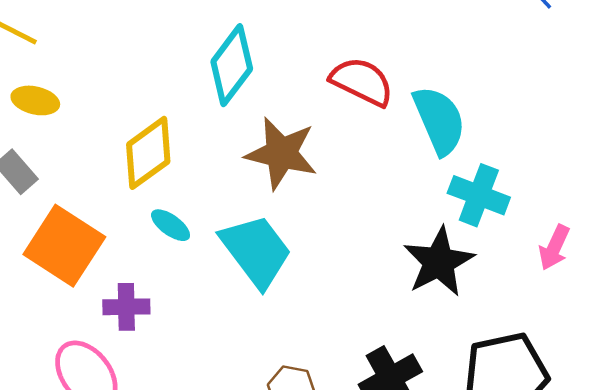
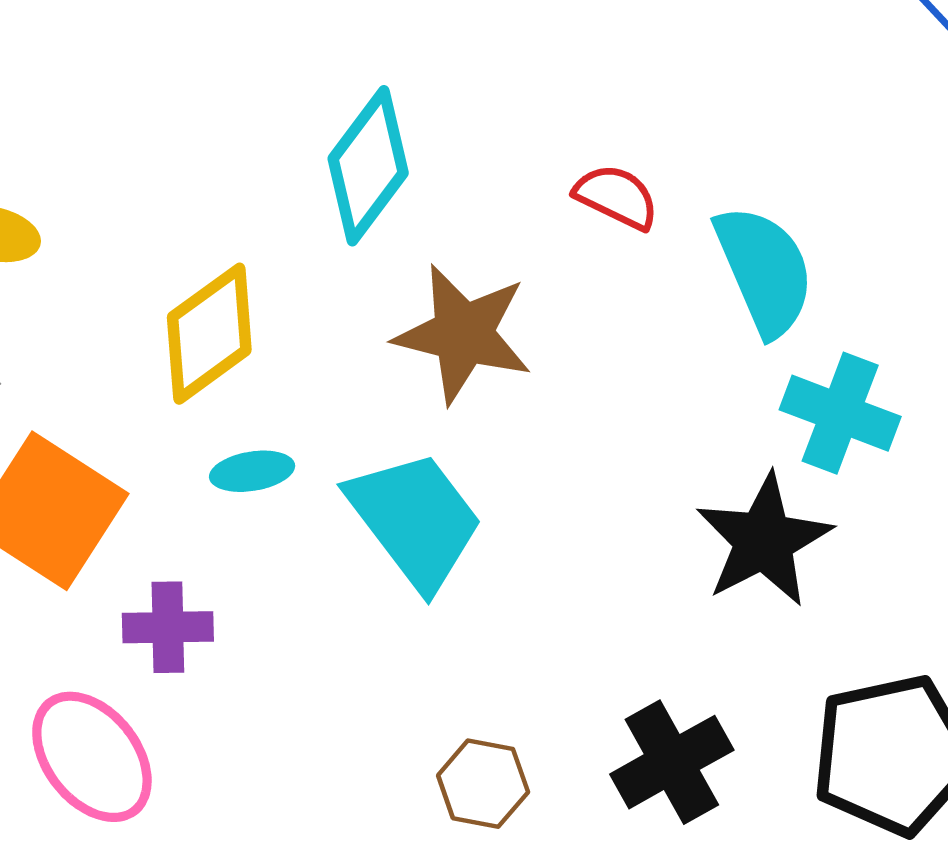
red semicircle: (362, 82) -> (617, 197), size x0.7
cyan ellipse: (171, 225) -> (252, 471), turned -45

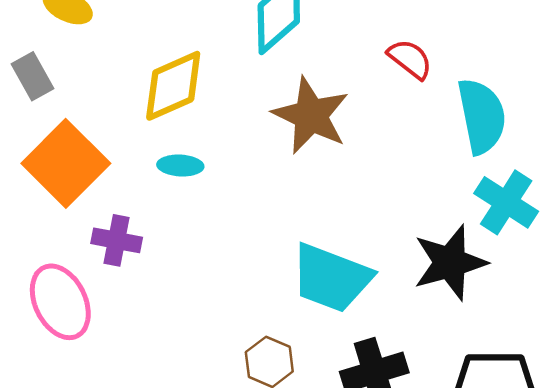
cyan trapezoid: (415, 520) -> (331, 278), moved, turned 136

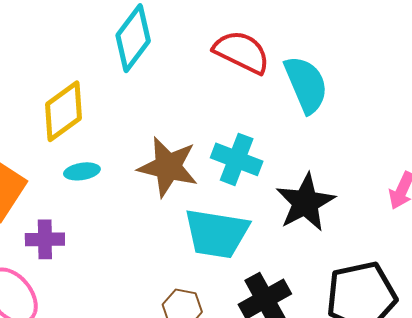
red semicircle: (410, 59) -> (242, 52), size x1.5
brown star: (311, 116) -> (168, 167), moved
cyan cross: (506, 202) -> (237, 159), moved

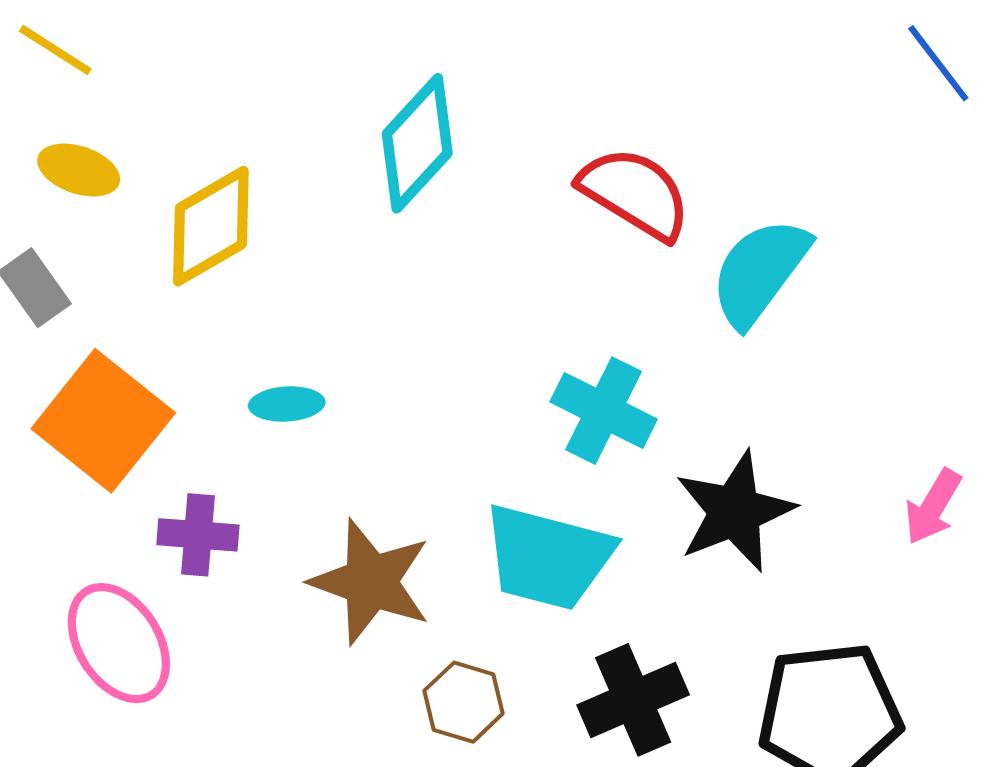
cyan semicircle: (306, 84) -> (760, 272), turned -126
yellow diamond: (63, 111) -> (211, 226), moved
brown star: (168, 167) -> (371, 582), moved

